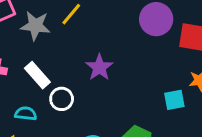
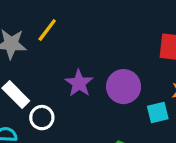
purple circle: (156, 19) -> (124, 87), moved

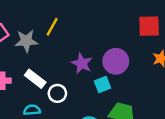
cyan square: (158, 113) -> (103, 84), moved

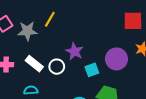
purple circle: (116, 61) -> (116, 59), moved
white circle: (57, 93) -> (57, 67), moved

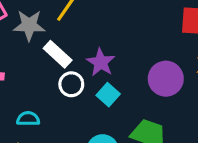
white rectangle: (34, 64) -> (58, 54), moved
cyan square: (92, 70) -> (108, 95), moved, turned -32

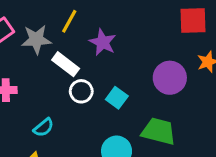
purple star: (101, 62) -> (103, 42), moved
cyan semicircle: (28, 119) -> (44, 128), turned 145

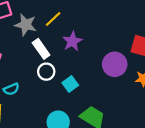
purple circle: (170, 78) -> (115, 64), moved

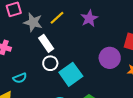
purple star: (72, 41) -> (89, 18), moved
cyan square: (70, 84) -> (71, 74), size x1.6

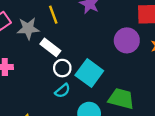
yellow line: (57, 18) -> (53, 15), turned -49
cyan semicircle: (20, 78) -> (63, 91), moved

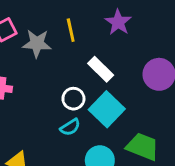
white rectangle: (50, 47) -> (101, 69), moved

